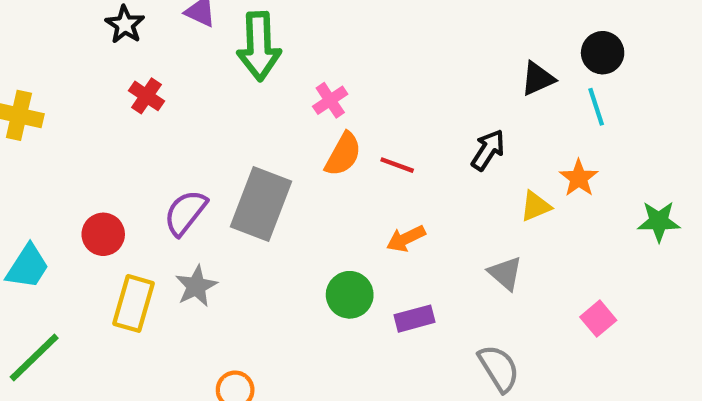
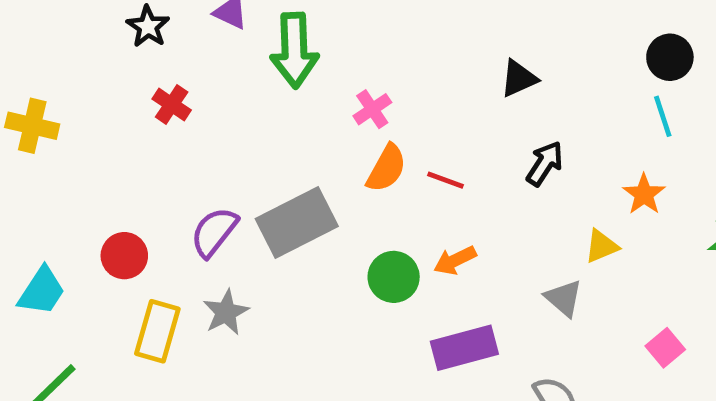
black triangle: (538, 79) -> (519, 79), moved
gray rectangle: (261, 204) -> (297, 223), turned 42
yellow triangle: (536, 206) -> (601, 246), moved
green circle: (350, 295) -> (394, 277), moved
purple rectangle: (415, 319) -> (464, 348), size x1.5

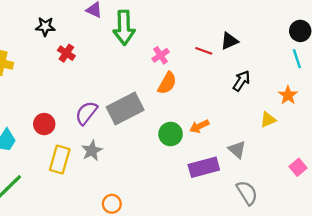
black star: (148, 27) -> (45, 27), moved, turned -30
red line: (446, 180) -> (204, 51), moved
gray triangle: (564, 298) -> (237, 150), moved

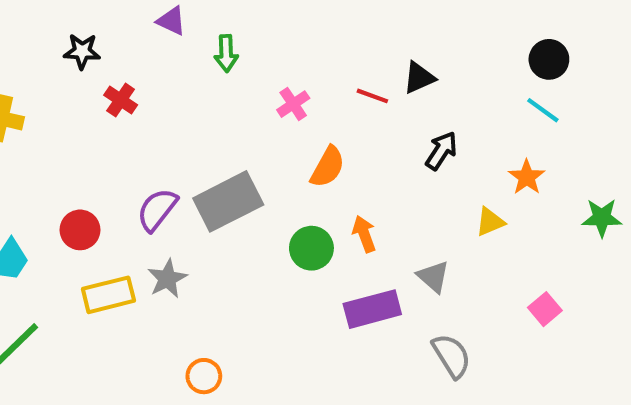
green arrow: (124, 28) -> (226, 53), size x0.6
cyan line: (297, 59) -> (543, 110), turned -36
orange semicircle: (167, 83) -> (328, 167), moved
orange arrow: (199, 126) -> (364, 234), turned 96
yellow rectangle: (60, 159) -> (108, 295), turned 60

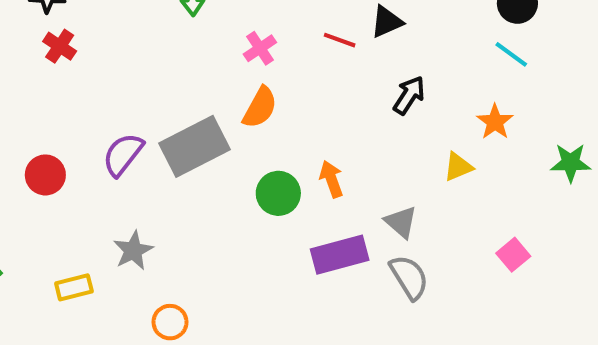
red cross: (121, 100) -> (60, 46), moved
orange semicircle: (328, 167) -> (260, 108), moved
gray star: (167, 279) -> (133, 251), moved
yellow rectangle: (108, 295) -> (74, 287), moved, size x0.7
gray semicircle: (452, 356) -> (409, 277), moved

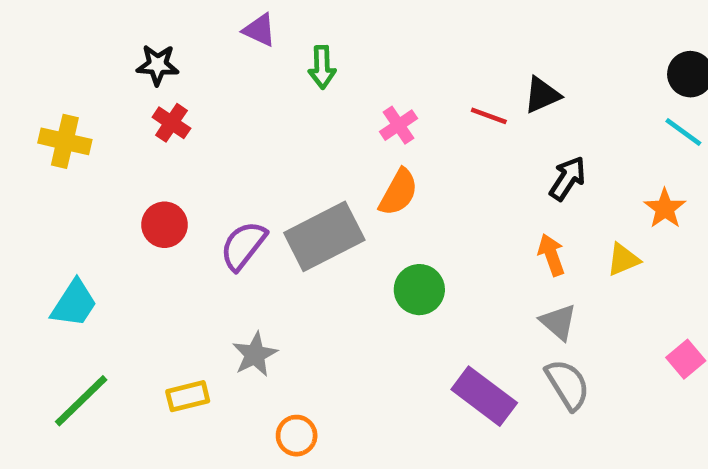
red circle: (45, 175) -> (164, 225), moved
orange arrow: (331, 179) -> (551, 255), moved
purple rectangle: (340, 255) -> (484, 396), moved, turned 52

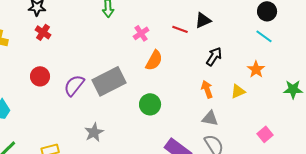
orange semicircle: (398, 192) -> (154, 60), moved
gray triangle: (558, 322) -> (210, 118), turned -30
gray star: (255, 354) -> (94, 132), moved

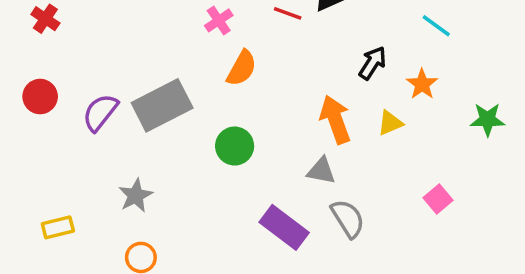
black arrow: (214, 56) -> (373, 63), moved
orange arrow: (207, 89) -> (335, 119), size x1.5
gray triangle: (210, 118) -> (321, 171), moved

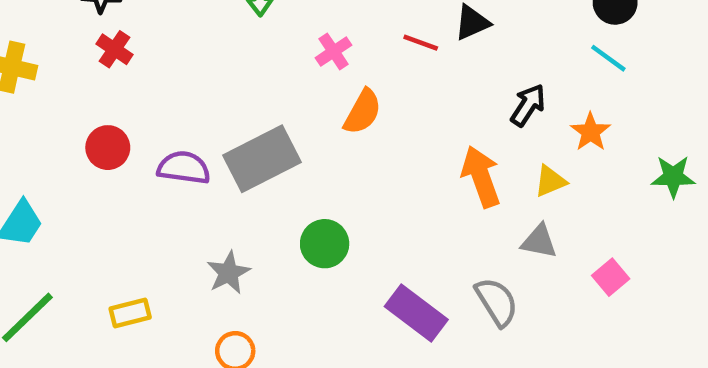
purple semicircle: (100, 112) -> (184, 168), turned 60
green circle: (235, 146) -> (325, 244), moved
gray triangle: (321, 171) -> (539, 241), moved

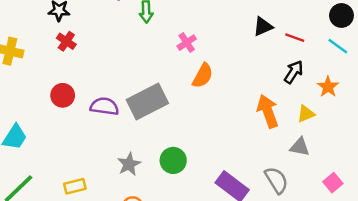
red line: (421, 43) -> (295, 38), moved
green circle: (325, 244) -> (173, 160), moved
pink square: (611, 277) -> (333, 183), moved

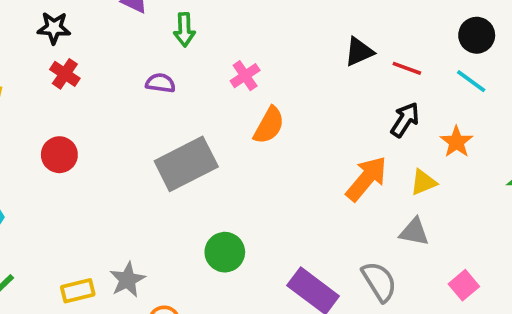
purple semicircle: (104, 106) -> (160, 83), moved, size x0.7
orange arrow: (268, 111) -> (366, 179), turned 60
gray star: (129, 164) -> (127, 280), moved

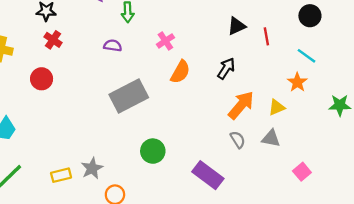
red line: (407, 68) -> (266, 36), turned 60
cyan line: (471, 81) -> (307, 56), moved
black arrow: (405, 120) -> (226, 68), moved
red circle: (59, 155) -> (42, 79), moved
gray semicircle: (379, 282) -> (238, 140), moved, size x0.7

